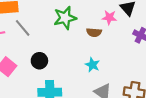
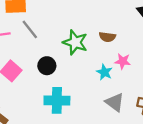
pink star: (109, 17) -> (123, 61), moved
green star: (65, 18) -> (75, 42), moved, turned 30

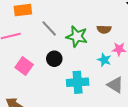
gray line: (30, 29) -> (49, 28), moved
cyan cross: (57, 100) -> (78, 82), moved

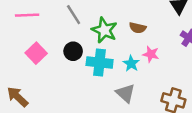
cyan cross: (78, 82) -> (100, 62), moved
gray triangle: (115, 85) -> (126, 93), moved

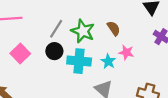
gray line: (74, 15) -> (56, 29), moved, turned 66
brown semicircle: (138, 28) -> (114, 28), turned -136

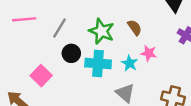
gray line: (56, 29) -> (60, 28), moved
pink square: (20, 53) -> (41, 76), moved

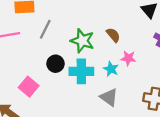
gray line: (60, 28) -> (45, 29), moved

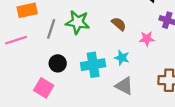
green star: (82, 41) -> (78, 22), moved
pink star: (128, 58) -> (147, 39), moved
black circle: (55, 64) -> (58, 63), moved

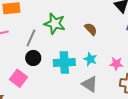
gray line: (51, 29) -> (31, 38), moved
pink star: (147, 39) -> (116, 64), moved

